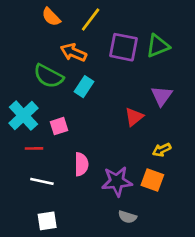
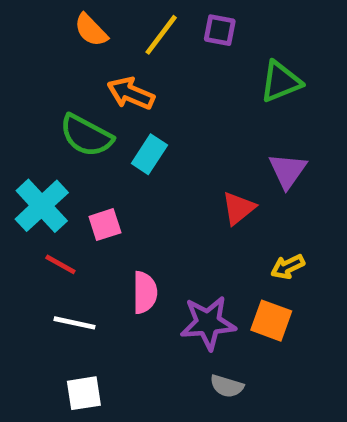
purple square: (123, 47) -> (220, 30), moved, size x0.6
red line: (34, 148) -> (60, 264), turned 30

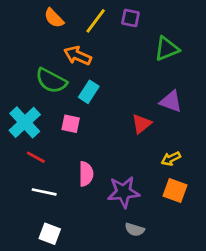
purple triangle: (288, 171) -> (171, 102), turned -45
pink square: (105, 225) -> (71, 124), moved, turned 30
orange square: (271, 321) -> (175, 191), moved
white square: (84, 393) -> (50, 234), turned 30

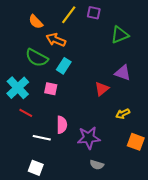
orange semicircle: (54, 18) -> (36, 22), moved
orange square: (175, 191) -> (136, 142), moved
white line: (44, 192) -> (42, 138), moved

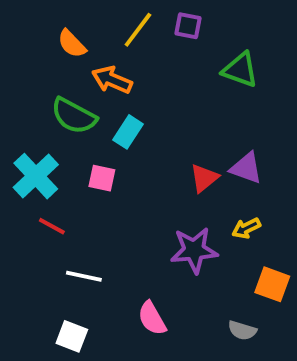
green triangle: (120, 35) -> (240, 70), turned 42
purple triangle: (123, 73) -> (246, 168), moved
pink semicircle: (62, 125) -> (152, 318), moved, turned 150
purple star: (89, 138) -> (194, 250), moved
gray semicircle: (97, 165) -> (242, 330), moved

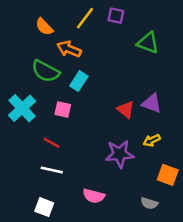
red triangle: (204, 178) -> (126, 109), turned -42
red line: (52, 226) -> (52, 143), moved
pink semicircle: (152, 318) -> (94, 196), turned -45

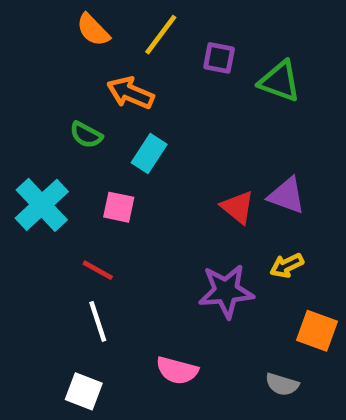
purple square: (116, 16) -> (219, 58), moved
orange semicircle: (44, 27) -> (93, 30), moved
green semicircle: (45, 71) -> (86, 135), size x0.6
white line: (52, 170) -> (98, 321), turned 60

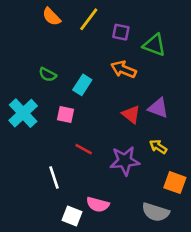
orange arrow: (130, 93) -> (123, 69), moved
yellow arrow: (287, 265) -> (158, 147), turned 60
red line: (98, 270) -> (84, 149), moved
gray semicircle: (282, 384) -> (156, 212), size x1.5
white square: (84, 391) -> (72, 216), moved

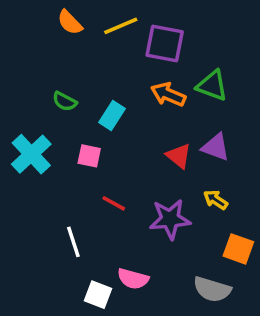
yellow line: (89, 19) -> (121, 26), turned 30
purple square: (121, 32) -> (165, 43), size x1.6
green triangle: (154, 45) -> (212, 86), moved

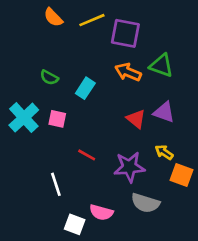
pink square: (89, 156) -> (57, 119), moved
orange square: (238, 249) -> (181, 175), moved
gray semicircle: (212, 289) -> (145, 203), moved

